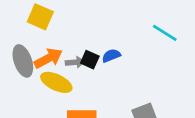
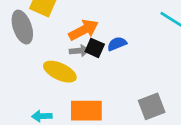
orange arrow: (48, 58) -> (84, 30), moved
gray ellipse: (23, 61) -> (22, 27), moved

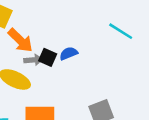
orange arrow: (84, 30) -> (20, 40), moved, turned 72

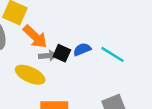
cyan line: (121, 31) -> (113, 54), moved

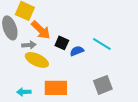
blue semicircle: (82, 49) -> (77, 51), moved
gray arrow: (48, 56) -> (29, 45), moved

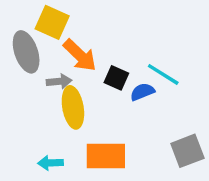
cyan line: (102, 44) -> (163, 74), moved
yellow ellipse: (37, 60) -> (73, 107), turned 55

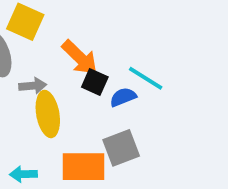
orange arrow: (80, 55) -> (80, 58), moved
gray square: (187, 151) -> (121, 148), moved

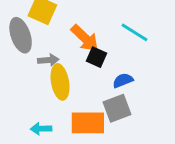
cyan line: (146, 78) -> (135, 32), moved
blue semicircle: (123, 97) -> (123, 80), moved

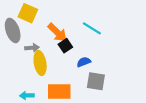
black square: (97, 57) -> (65, 46), turned 32
gray square: (117, 108) -> (96, 81), moved, turned 30

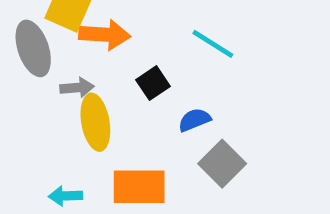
orange arrow: (57, 33) -> (105, 35), moved, turned -40
gray square: (96, 81) -> (222, 164), turned 36

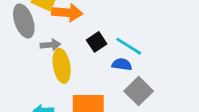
cyan line: (213, 44) -> (129, 46), moved
blue semicircle: (194, 120) -> (122, 64), turned 30

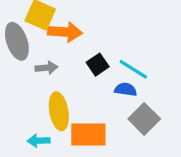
yellow ellipse: (62, 66) -> (59, 111), moved

